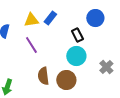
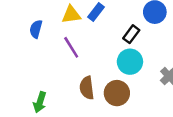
black rectangle: (77, 35) -> (131, 34), turned 64

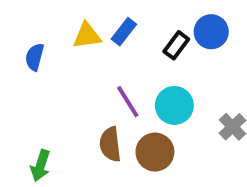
black rectangle: (131, 34) -> (176, 45), moved
purple line: (71, 47) -> (128, 102), moved

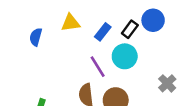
blue rectangle: (124, 32) -> (103, 32), moved
cyan circle: (174, 105) -> (125, 56), moved

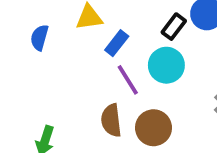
blue rectangle: (103, 32) -> (117, 43), moved

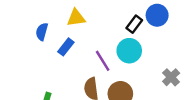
blue rectangle: (117, 43) -> (66, 47), moved

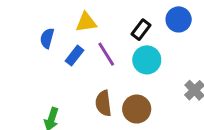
black rectangle: (134, 24) -> (141, 30), moved
purple line: (103, 61) -> (106, 54), moved

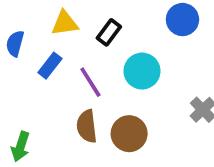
black rectangle: (141, 30) -> (109, 32), moved
purple line: (106, 54) -> (90, 82), moved

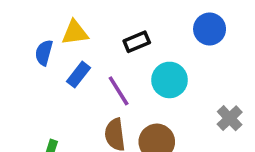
yellow triangle: (65, 23) -> (75, 33), moved
black rectangle: (109, 32) -> (137, 42), turned 30

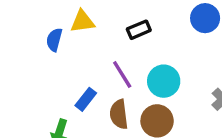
blue rectangle: (78, 75) -> (86, 99), moved
cyan circle: (170, 80) -> (164, 81), moved

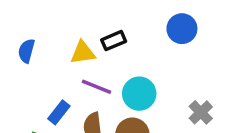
yellow triangle: (82, 21) -> (83, 53), moved
purple line: (122, 74) -> (96, 87), turned -36

